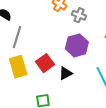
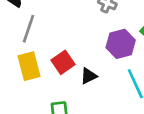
purple hexagon: (77, 45) -> (121, 44), moved

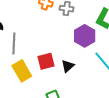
red square: (63, 62) -> (46, 61), turned 36

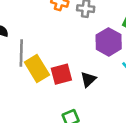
yellow rectangle: (22, 71) -> (37, 68), moved

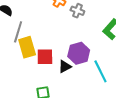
purple hexagon: (109, 42) -> (79, 53), moved

